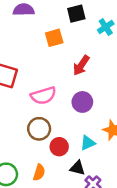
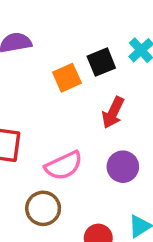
black square: (76, 14) -> (101, 62), moved
brown circle: (39, 129) -> (43, 208), moved

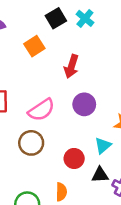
black square: (101, 62) -> (56, 18), moved

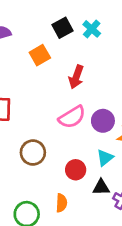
purple circle: (84, 104) -> (103, 121), moved
pink semicircle: (41, 110) -> (72, 117), moved

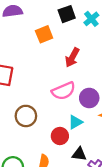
cyan triangle: (105, 158) -> (75, 122), moved

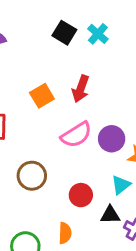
black square: (67, 14) -> (64, 33), turned -30
orange square: (44, 34) -> (42, 96), moved
cyan triangle: (75, 122) -> (121, 185), moved

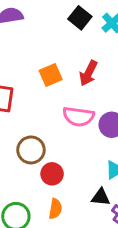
pink semicircle: (76, 135) -> (78, 117), turned 32
red circle: (81, 195) -> (52, 174), moved

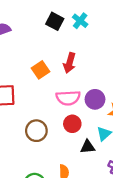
red circle: (52, 174) -> (72, 124), moved
black triangle: (101, 197) -> (88, 147), moved

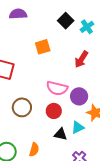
red arrow: (70, 63) -> (81, 59), moved
orange square: (41, 70) -> (43, 47), moved

